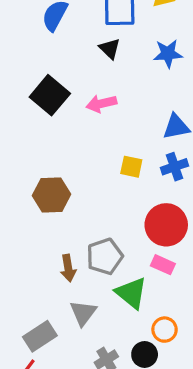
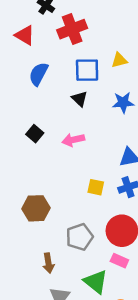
black square: (50, 95) -> (35, 134), size x0.6
gray pentagon: (105, 256) -> (80, 237), moved

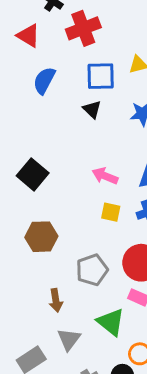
black square: (35, 134) -> (33, 174), moved, size x1.5
pink arrow: (73, 140) -> (105, 176), moved, turned 35

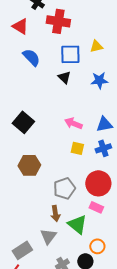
red cross: (83, 28) -> (58, 21), turned 30
blue semicircle: (44, 80) -> (31, 57), turned 108
brown arrow: (56, 300) -> (55, 213), moved

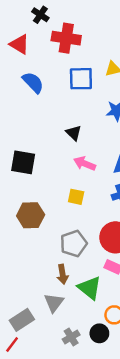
black triangle: (64, 77) -> (74, 133), moved
black square: (23, 122) -> (23, 162), turned -30
yellow square: (77, 148) -> (76, 197), moved

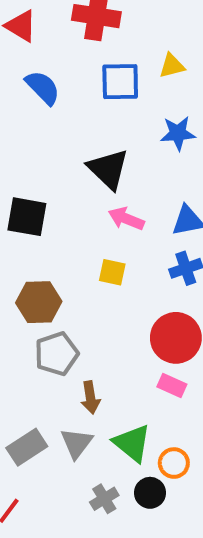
black triangle: (74, 133) -> (108, 169), size x1.6
gray pentagon: (74, 244) -> (57, 354), moved
green triangle: (90, 288) -> (132, 443), moved
gray rectangle: (22, 320) -> (27, 447), moved

